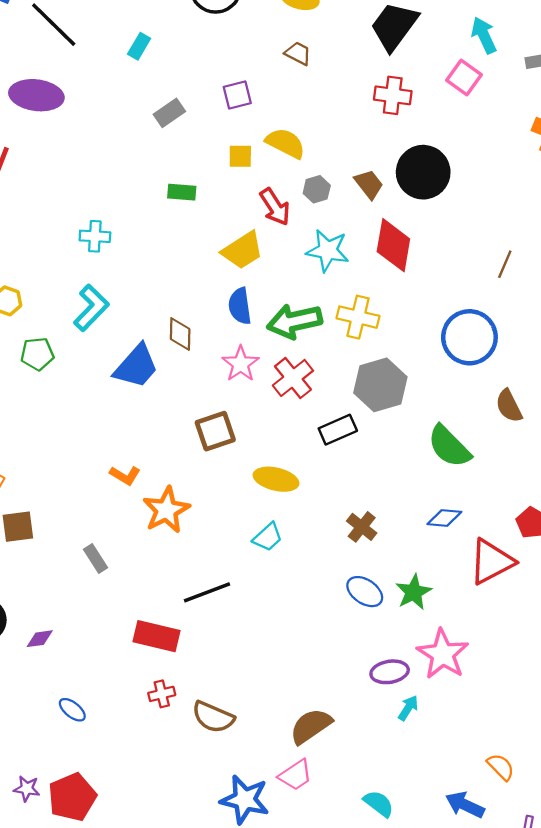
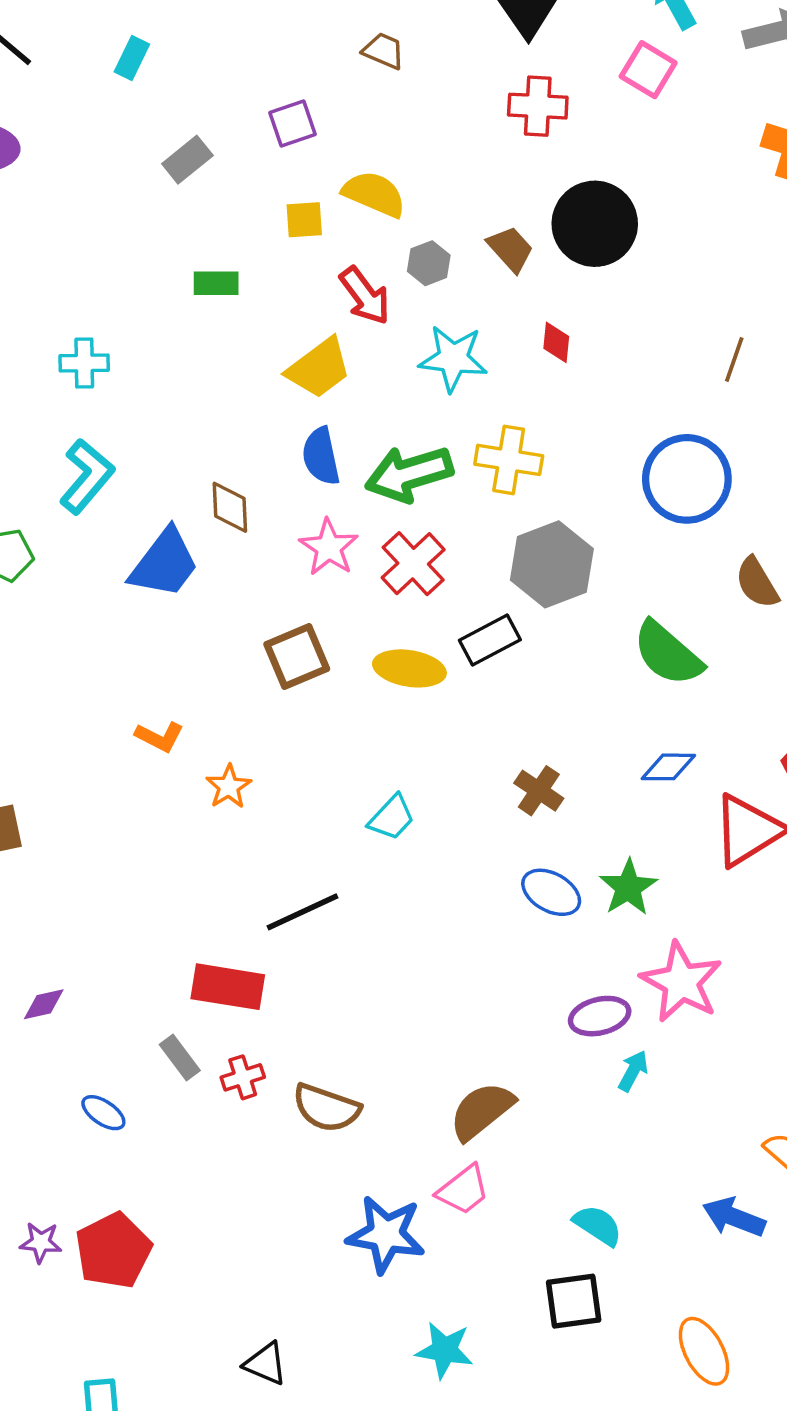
red diamond: (393, 245) -> (556, 342), size x0.5
yellow ellipse: (276, 479) -> (409, 668), moved
orange star: (166, 510) -> (229, 787), size x0.6
gray rectangle: (95, 559) -> (180, 1057), moved

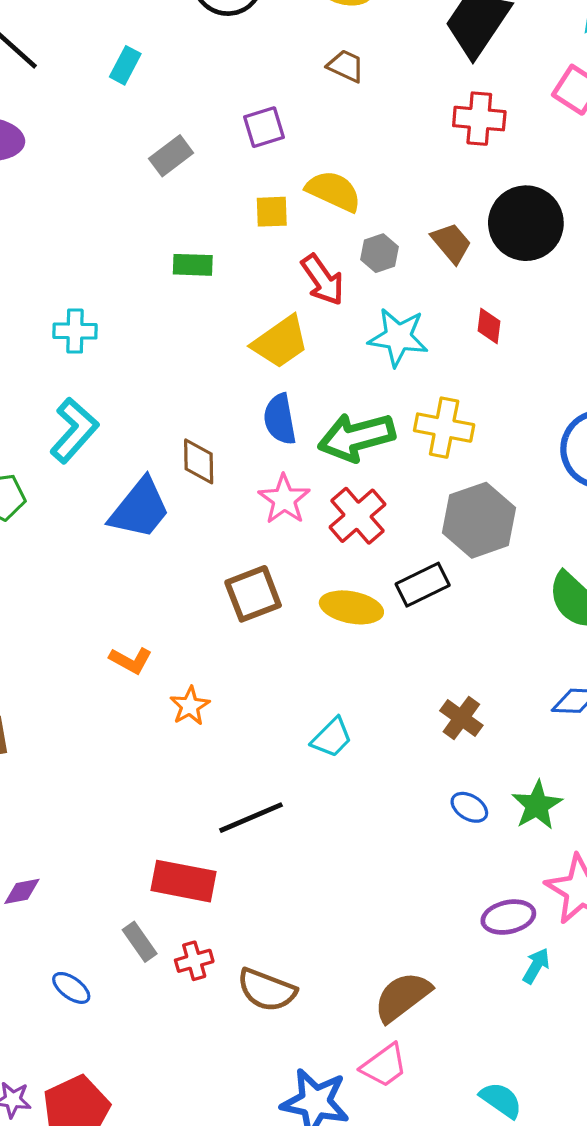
blue ellipse: (551, 892) -> (469, 807), size x0.7

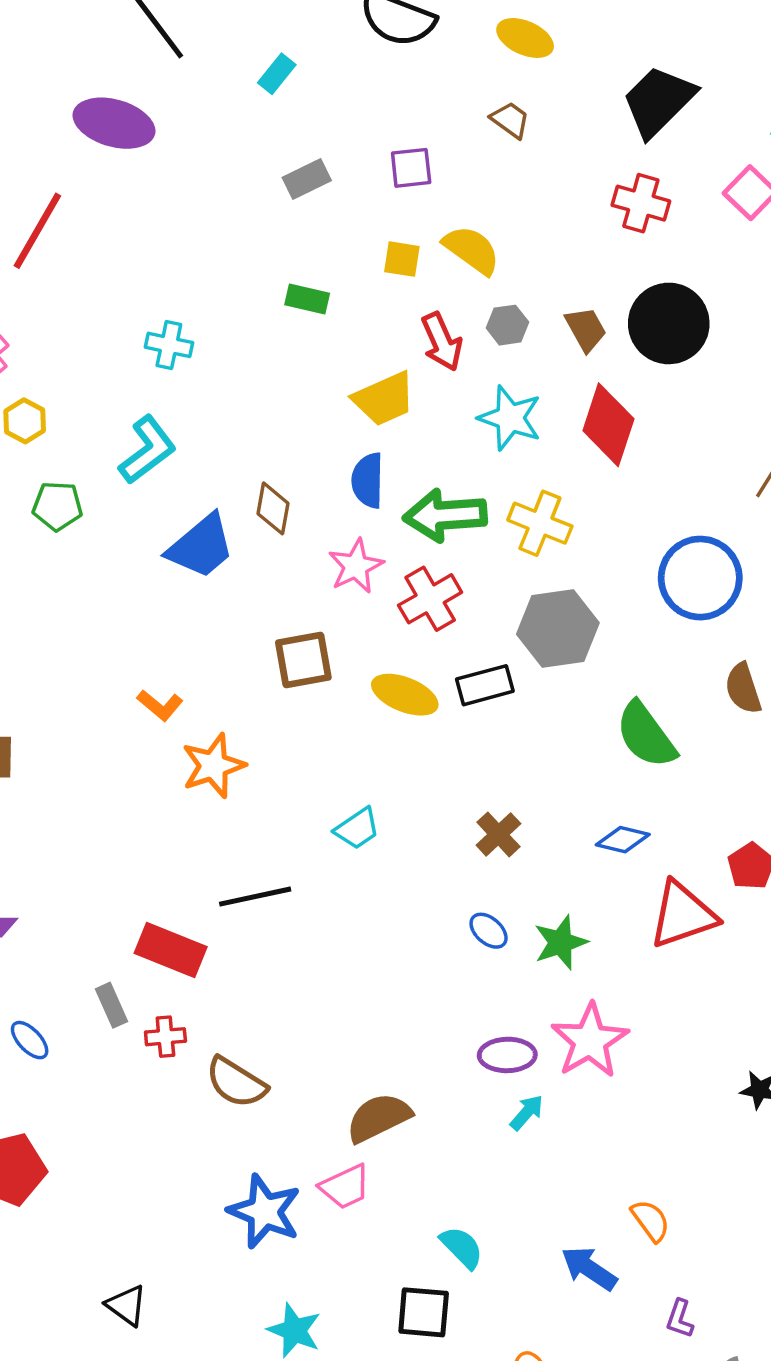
red diamond: (489, 326) -> (608, 425), size x2.0
orange star: (190, 706) -> (213, 766), size x1.5

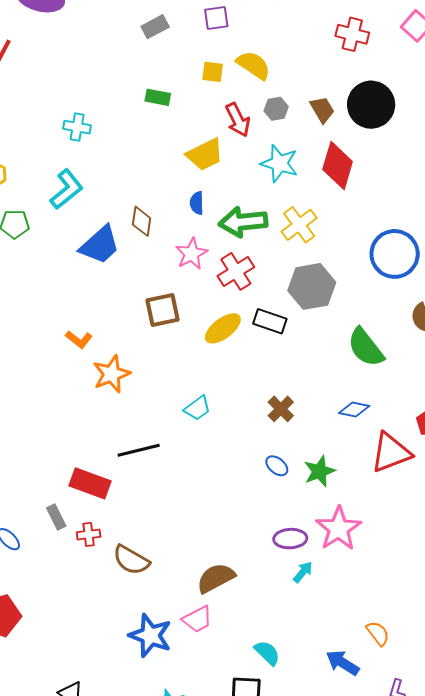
blue semicircle: (368, 480) -> (197, 203), size x0.7
yellow cross: (540, 523) -> (299, 225), turned 33
black rectangle: (485, 685) -> (270, 321), turned 36
yellow ellipse: (405, 695) -> (223, 328), turned -57

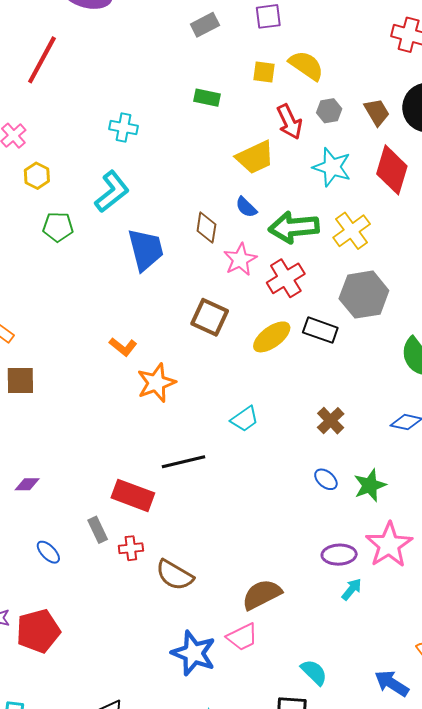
blue semicircle: (197, 203) -> (246, 207), turned -45
brown diamond: (142, 221) -> (206, 228), moved
blue trapezoid: (100, 245) -> (146, 250), turned -63
brown square: (162, 310) -> (210, 317), turned 36

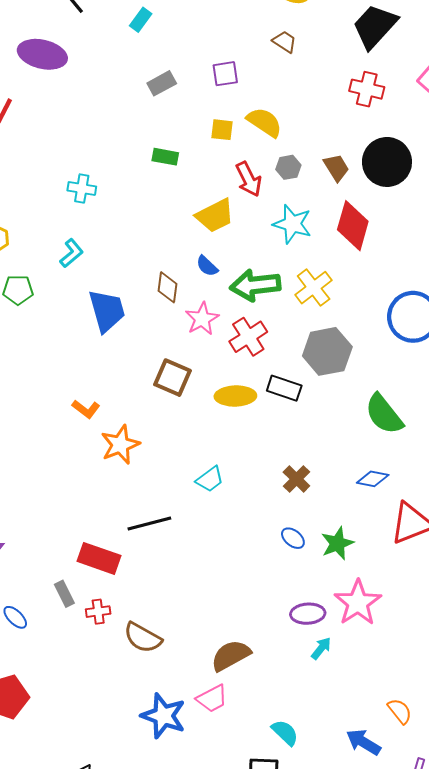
cyan L-shape: (112, 192) -> (72, 253), size x0.7
yellow ellipse: (272, 337) -> (235, 396), turned 36

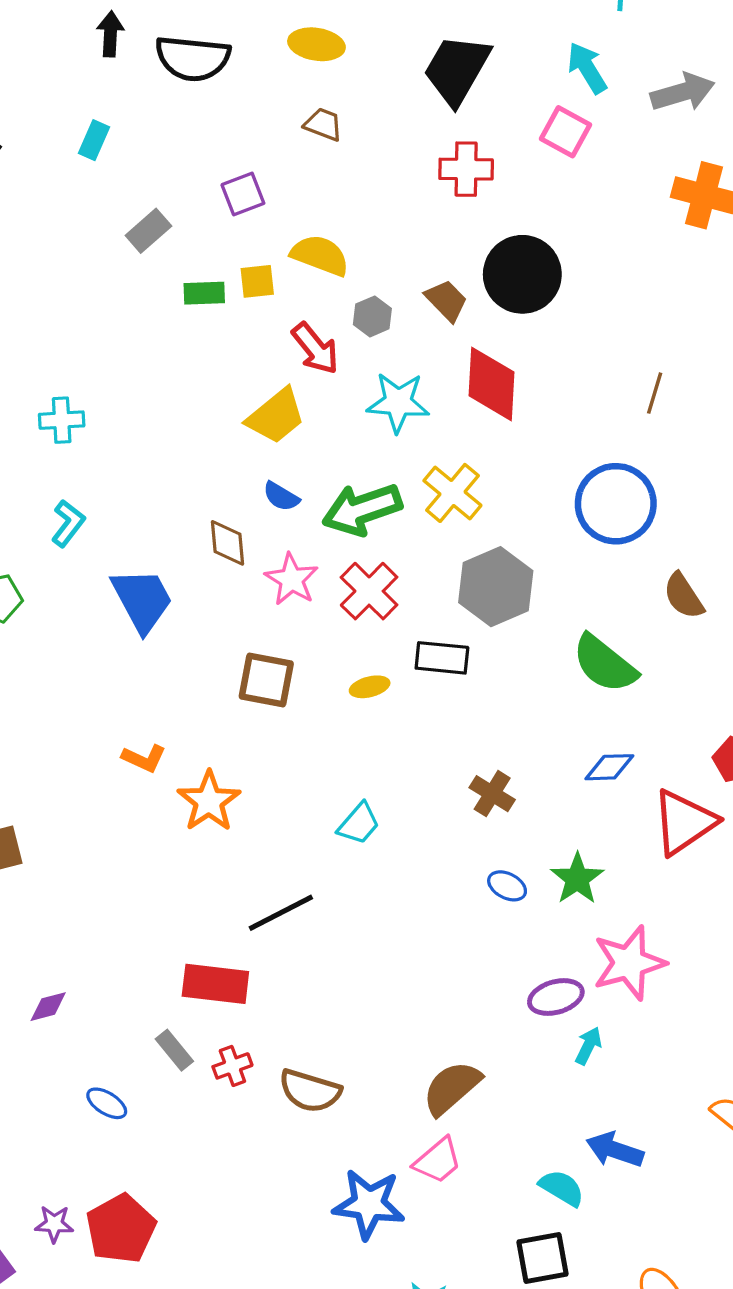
green rectangle: (165, 157) -> (204, 293), moved
yellow ellipse: (235, 396) -> (370, 687), size x0.6
pink star: (358, 603) -> (629, 963), turned 30
blue arrow: (363, 742) -> (615, 1150), moved

